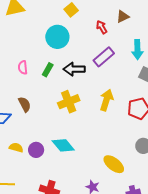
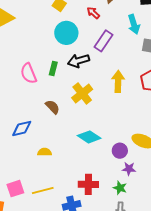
cyan circle: (57, 37) -> (66, 33), moved
pink semicircle: (23, 67) -> (29, 73), size x1.5
brown semicircle: (25, 104) -> (53, 107), moved
purple circle: (36, 150) -> (120, 151), moved

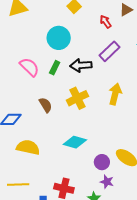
cyan circle: (66, 33) -> (59, 38), moved
pink semicircle: (29, 73) -> (29, 67), turned 145
cyan diamond: (89, 137) -> (75, 142), turned -30
yellow semicircle: (45, 152) -> (28, 147), size x1.6

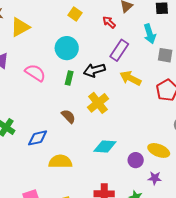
pink semicircle: (29, 67) -> (35, 73), moved
yellow arrow: (115, 94) -> (130, 78), moved, turned -65
purple star: (107, 182) -> (155, 178), moved

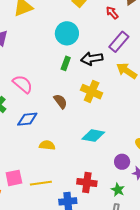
pink semicircle: (35, 73) -> (23, 84), moved
yellow cross: (98, 103) -> (92, 92), turned -35
purple circle: (136, 160) -> (122, 162), moved
yellow semicircle: (60, 162) -> (47, 145), size x0.7

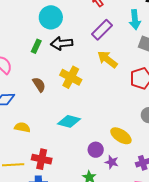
black arrow: (92, 59) -> (62, 43), moved
green rectangle: (66, 63) -> (36, 46), moved
red cross: (87, 182) -> (42, 159), moved

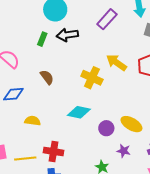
yellow arrow: (107, 59) -> (116, 63), moved
yellow cross: (71, 77) -> (92, 78), moved
purple circle: (96, 150) -> (106, 128), moved

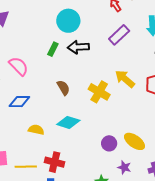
brown semicircle: (47, 77) -> (63, 88), moved
cyan diamond: (79, 112) -> (68, 122), moved

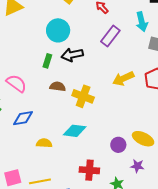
yellow arrow: (125, 79) -> (123, 79), turned -55
brown semicircle: (63, 88) -> (58, 87), moved, turned -42
yellow cross: (99, 92) -> (83, 96), moved
red cross: (55, 162) -> (89, 170), moved

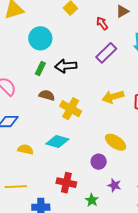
cyan circle: (58, 30) -> (40, 38), moved
yellow ellipse: (143, 139) -> (116, 142), moved

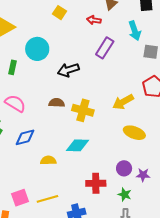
red arrow: (102, 23) -> (94, 20), turned -32
green rectangle: (40, 69) -> (12, 67), moved
yellow arrow: (113, 97) -> (123, 102), moved
purple circle: (99, 162) -> (124, 168), moved

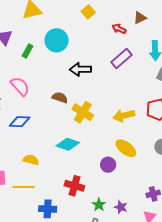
yellow semicircle: (48, 160) -> (31, 160), moved
purple circle: (124, 168) -> (108, 165), moved
purple star: (143, 175) -> (121, 207), moved

